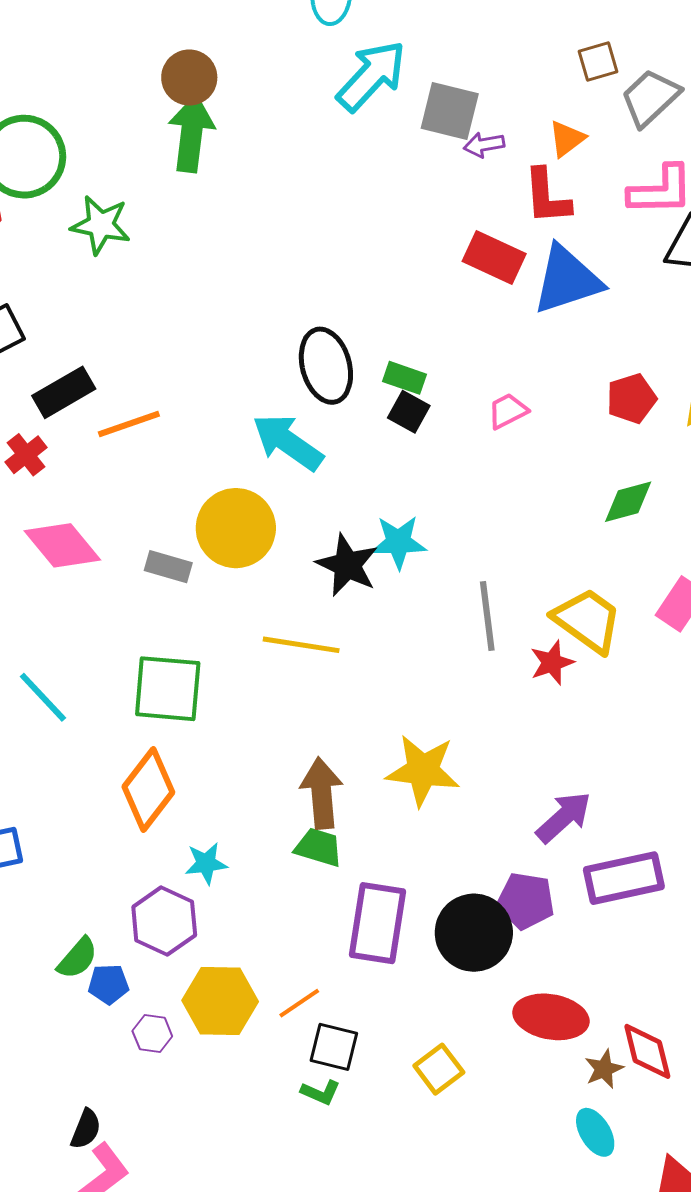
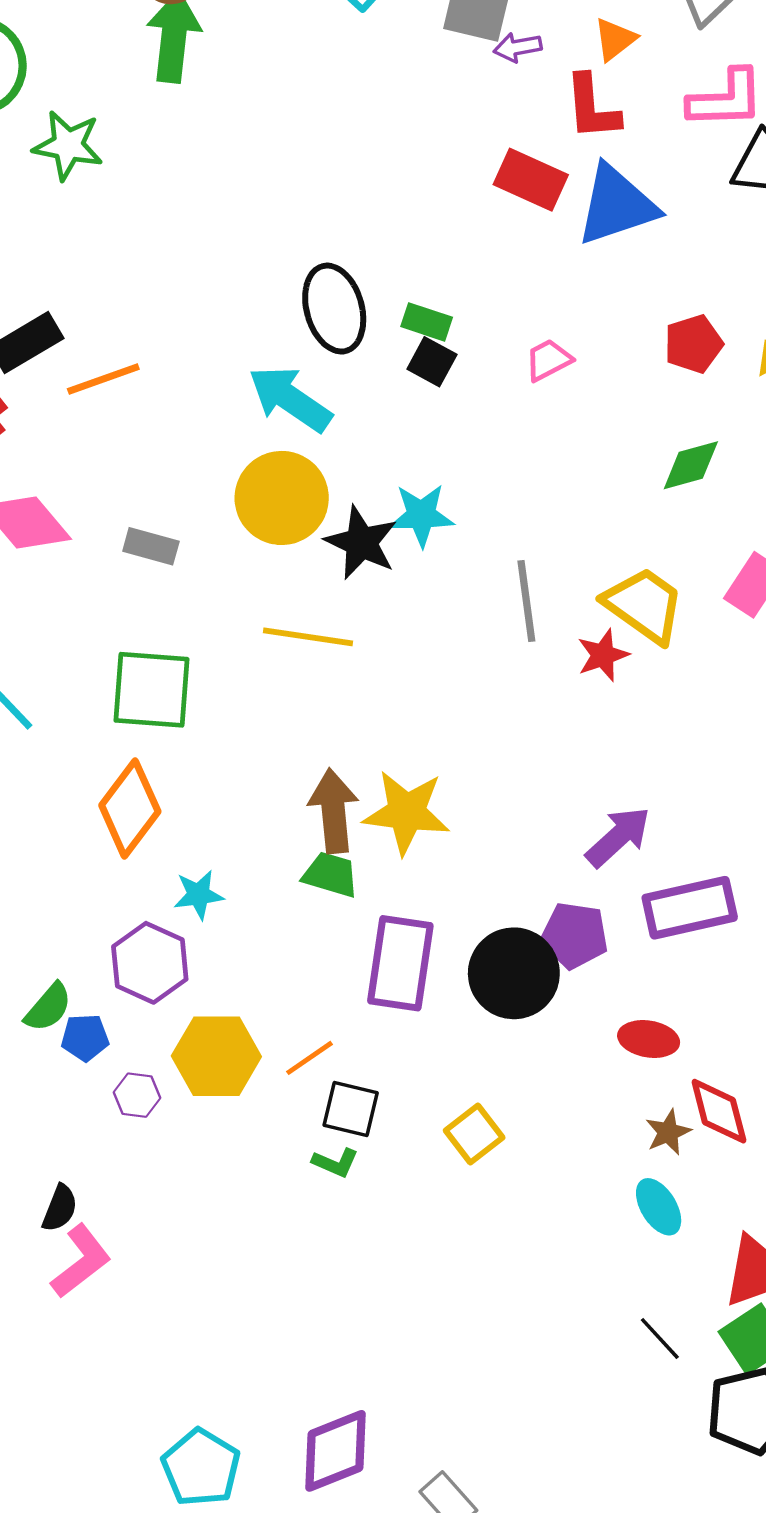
yellow circle: (236, 528) -> (282, 498), moved
yellow star: (423, 770) -> (407, 812), moved
red ellipse: (551, 1017) -> (649, 1039), moved, size x0.7

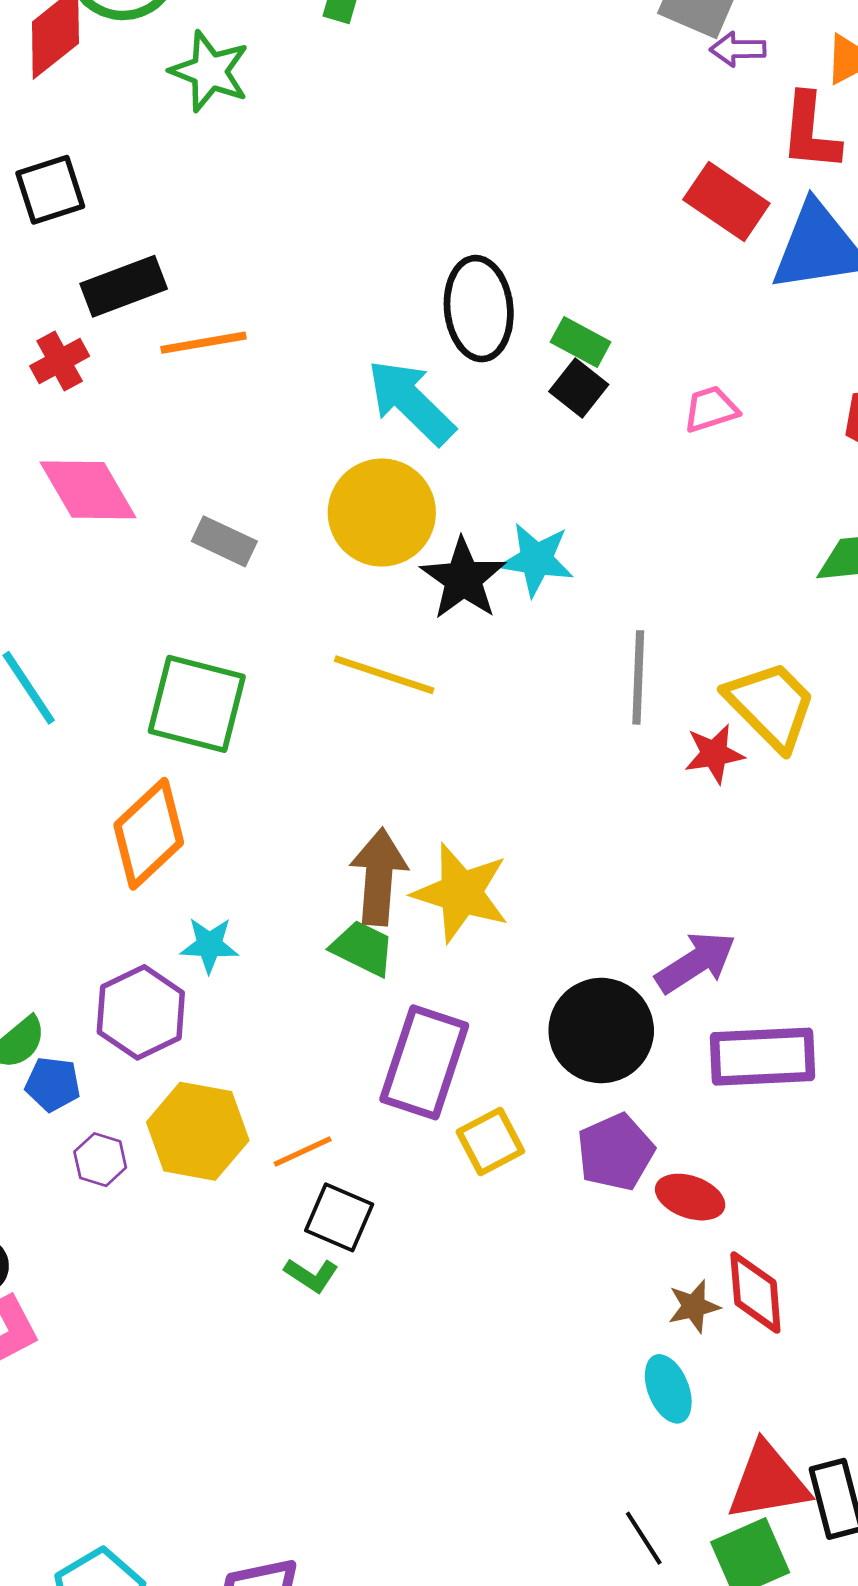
purple pentagon: (574, 935) -> (616, 1152), moved, turned 30
black circle: (514, 973) -> (601, 1031), moved
yellow square: (474, 1134) -> (490, 1142), moved

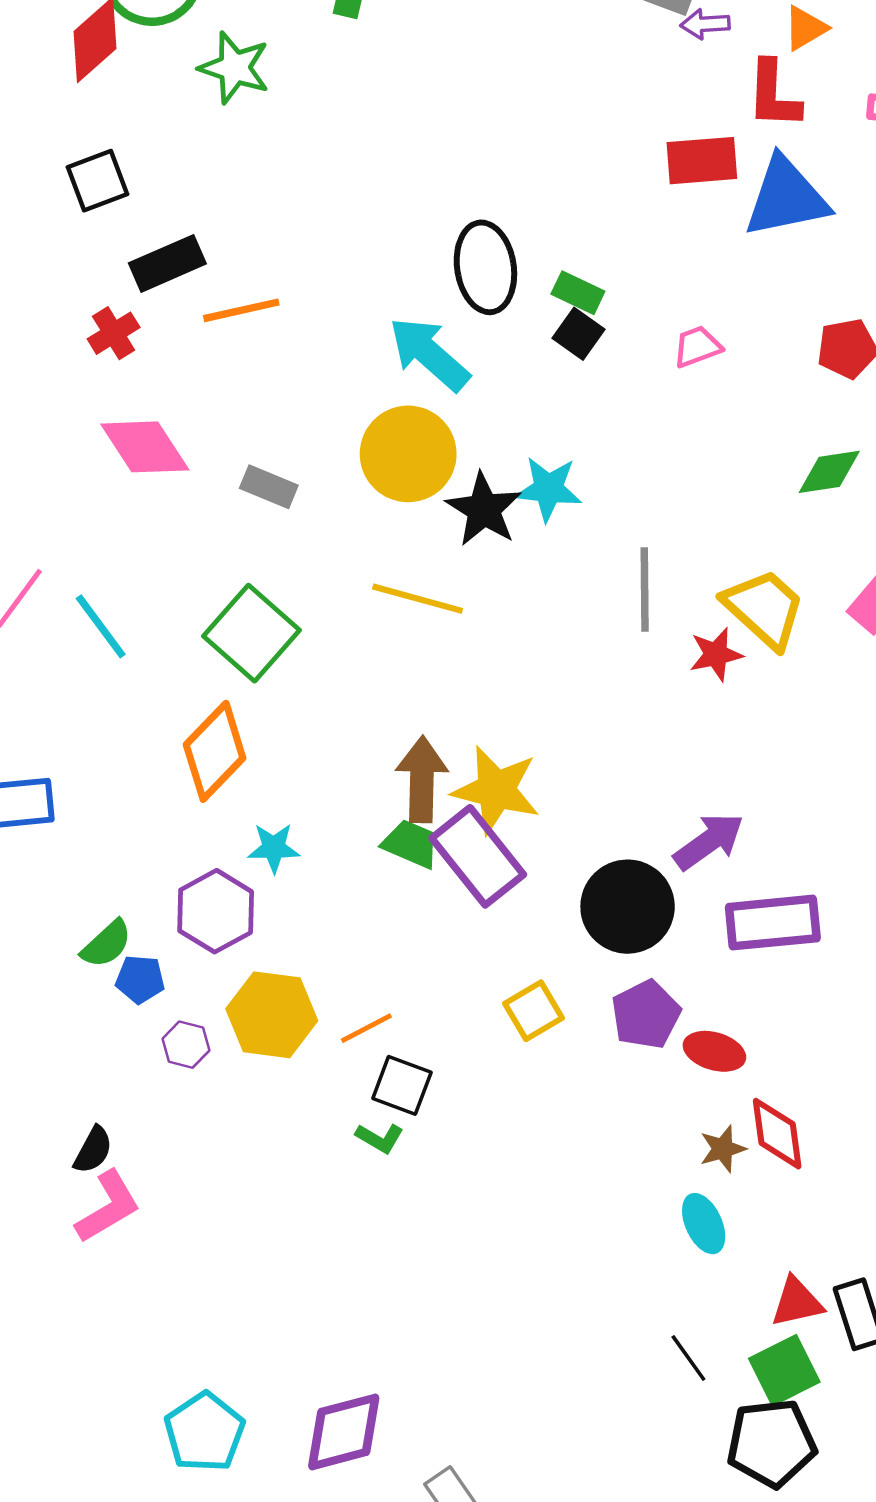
red rectangle: (726, 202) -> (702, 161), turned -36
green square: (197, 704) -> (252, 633), turned 30
purple rectangle: (424, 1062) -> (478, 856), moved, turned -54
red triangle: (768, 1482) -> (797, 1302), size x0.7

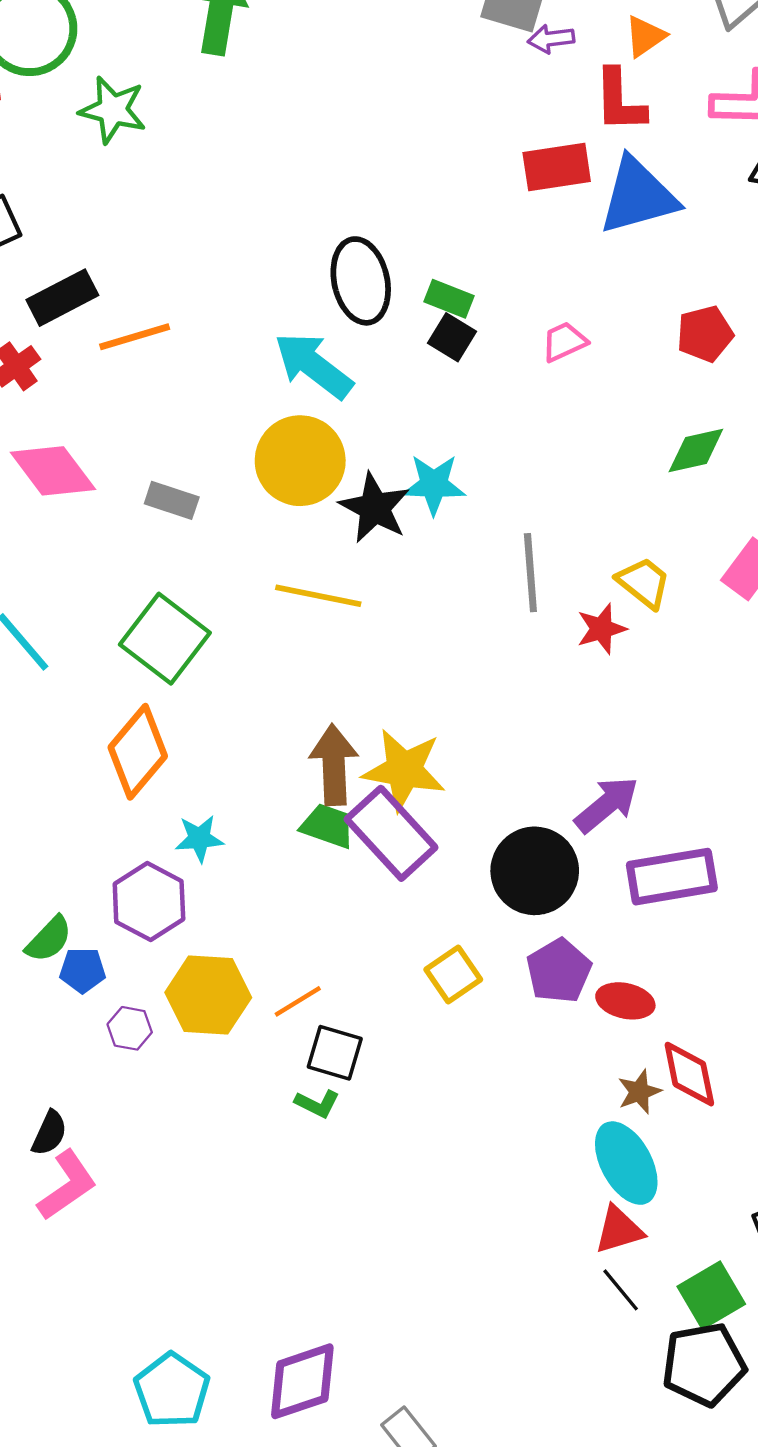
yellow trapezoid: (764, 608) -> (644, 583), size x0.7
cyan ellipse: (704, 1224) -> (626, 1163), size x1.5
red triangle: (797, 1302) -> (619, 1230), moved

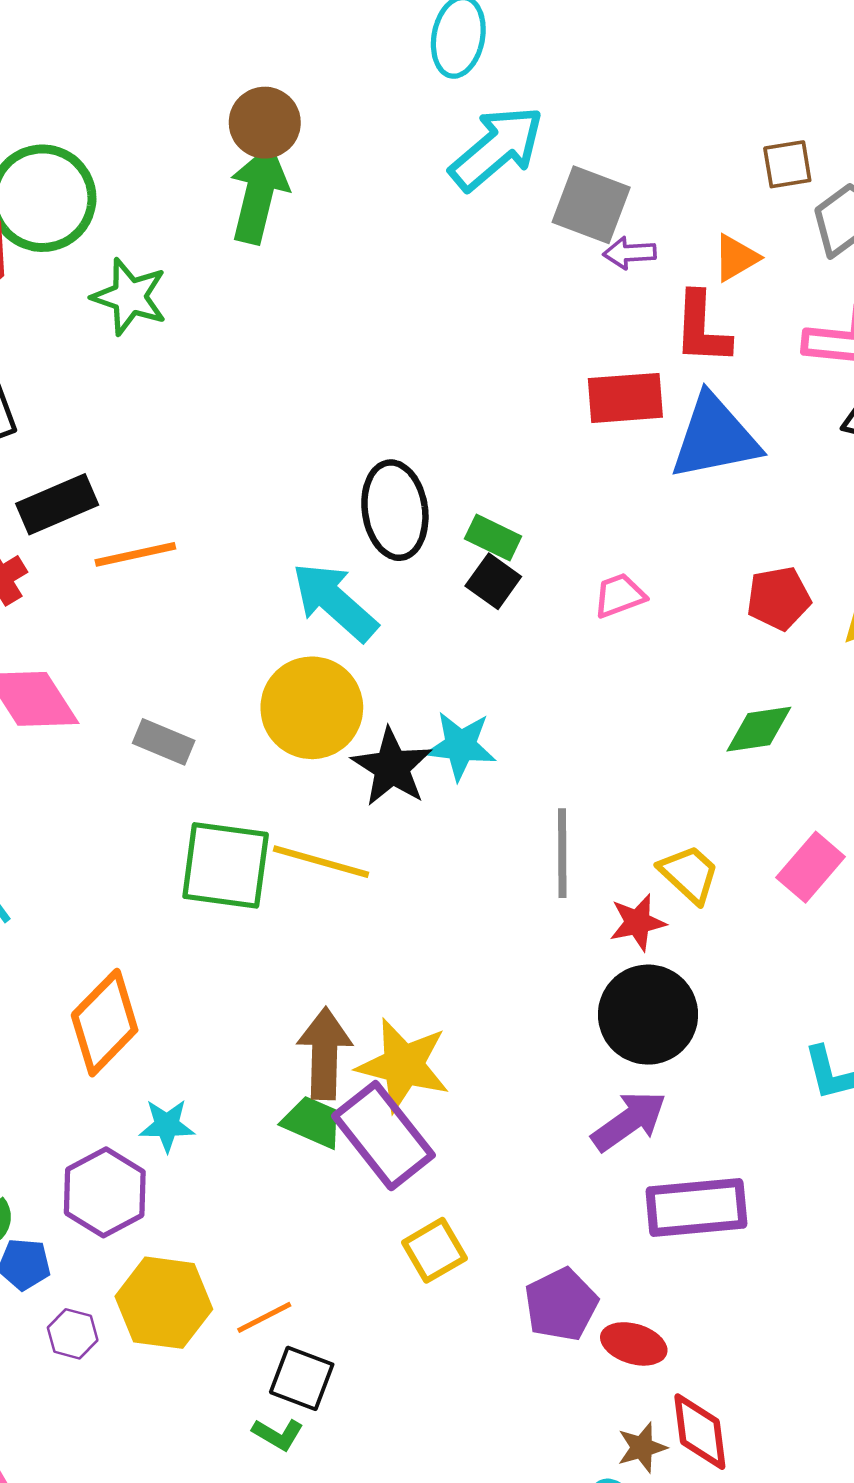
green square: (165, 639) -> (226, 865), moved, turned -34
black circle: (535, 871) -> (648, 1015), moved
yellow square: (453, 974) -> (434, 1250), moved

